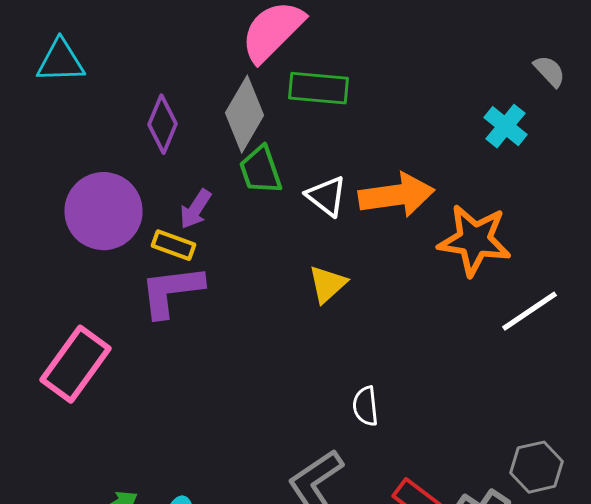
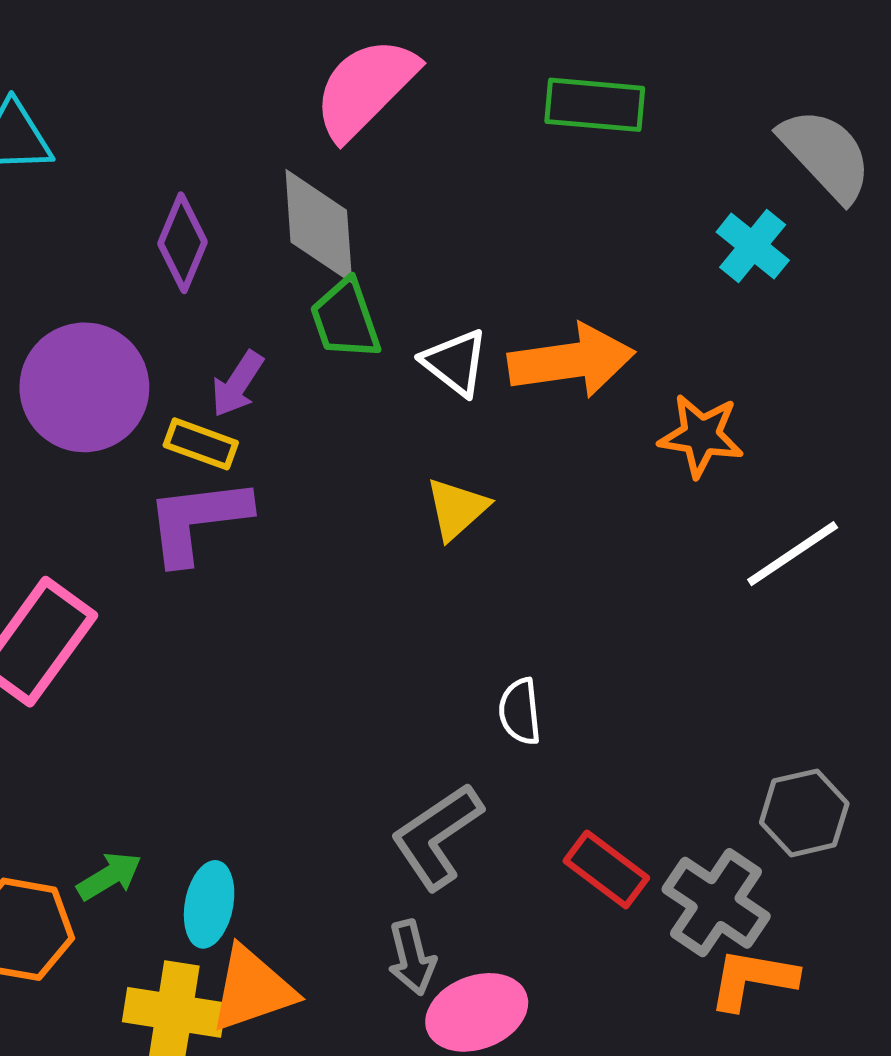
gray semicircle: (550, 71) -> (826, 155), size x1.8
green rectangle: (318, 88) -> (595, 105), moved
gray diamond: (244, 114) -> (319, 226), turned -34
orange star: (474, 240) -> (701, 436), size x0.7

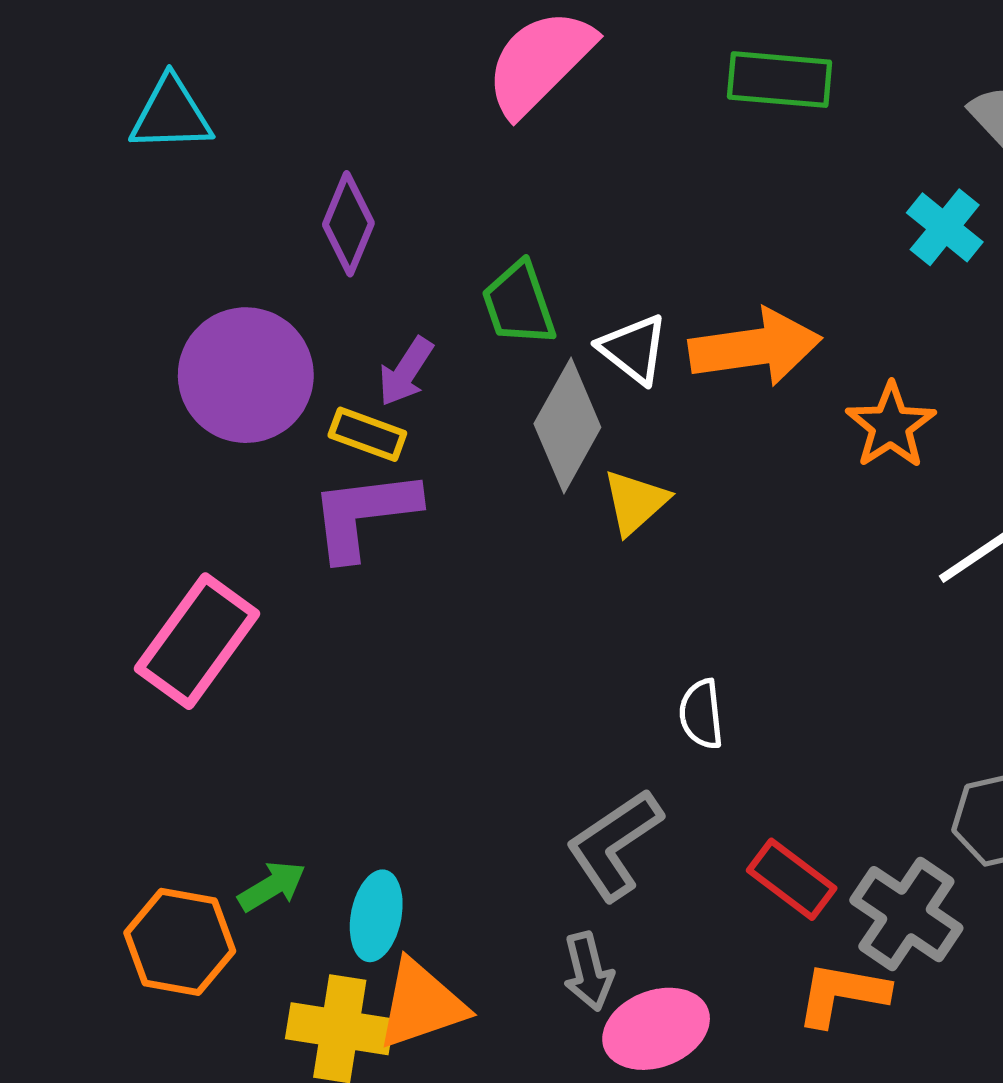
gray diamond: (319, 226) -> (567, 426), moved, turned 33
orange star: (701, 436) -> (891, 426), turned 30
orange L-shape: (753, 979) -> (842, 994), moved

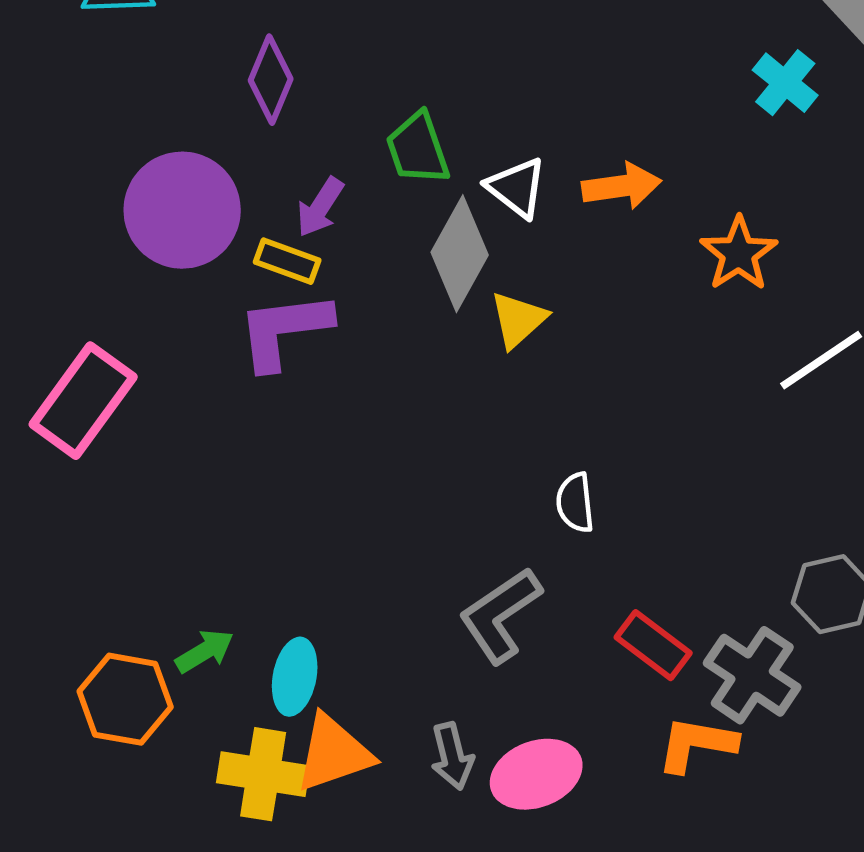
orange arrow: (755, 347) -> (622, 186), size x0.7
pink rectangle: (197, 641) -> (83, 401), moved
gray arrow: (588, 971) -> (452, 756), moved

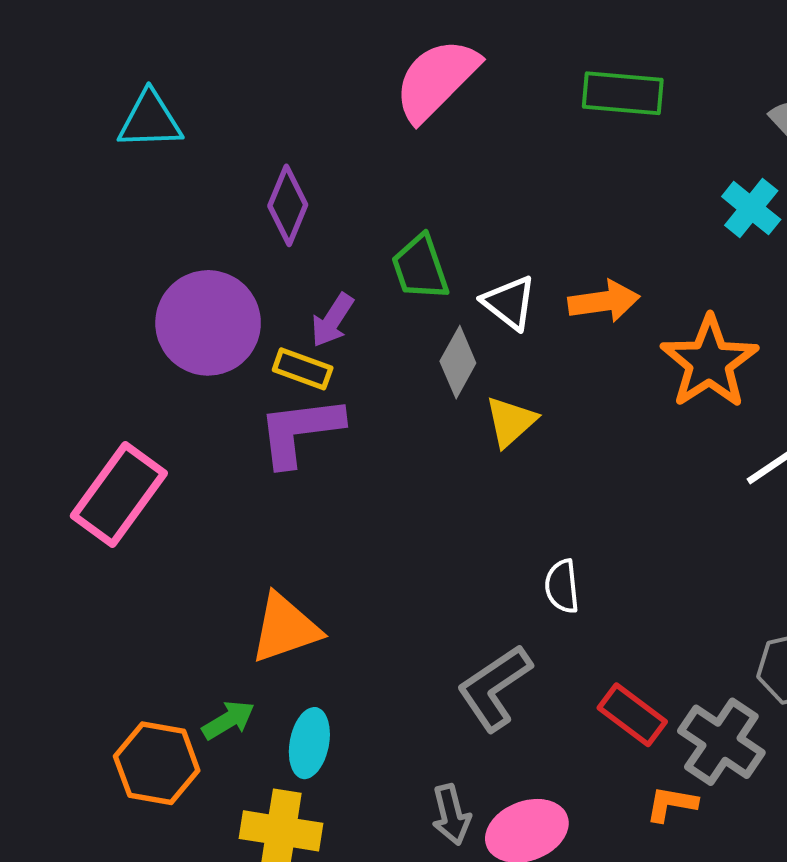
gray diamond: (460, 254) -> (458, 362), size x0.7
orange star: (739, 254) -> (709, 362), size x1.4
orange L-shape: (697, 744) -> (671, 804), size x0.7
orange triangle: (334, 753) -> (285, 628), moved

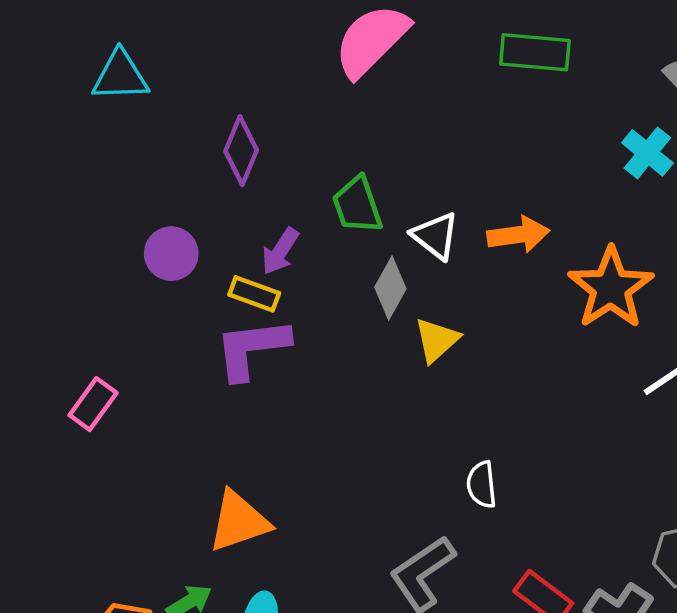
purple circle: (208, 323) -> (171, 254), size x0.6
pink rectangle: (119, 494) -> (93, 404), size x0.6

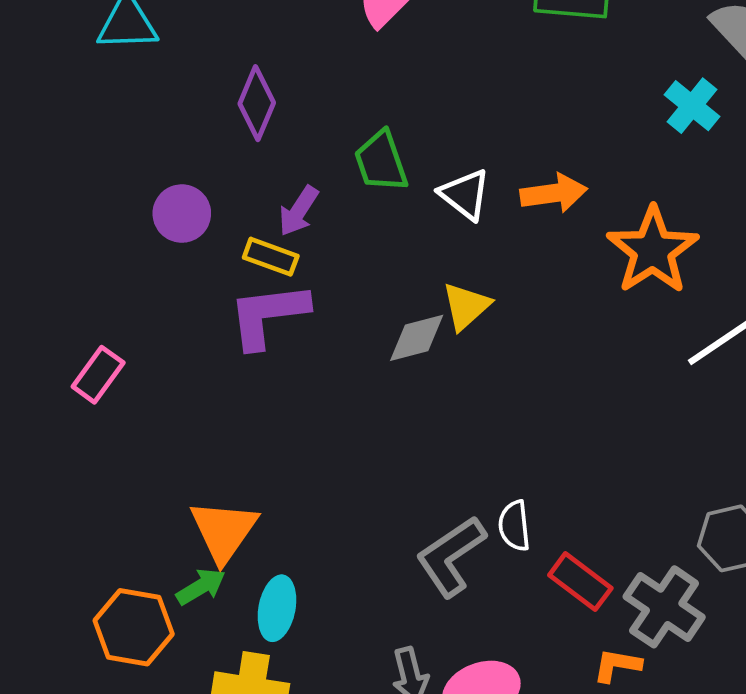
gray diamond: (390, 288) -> (417, 338), moved, turned 46
white semicircle: (482, 485) -> (514, 526), moved
orange triangle: (239, 521) -> (224, 531), moved, turned -36

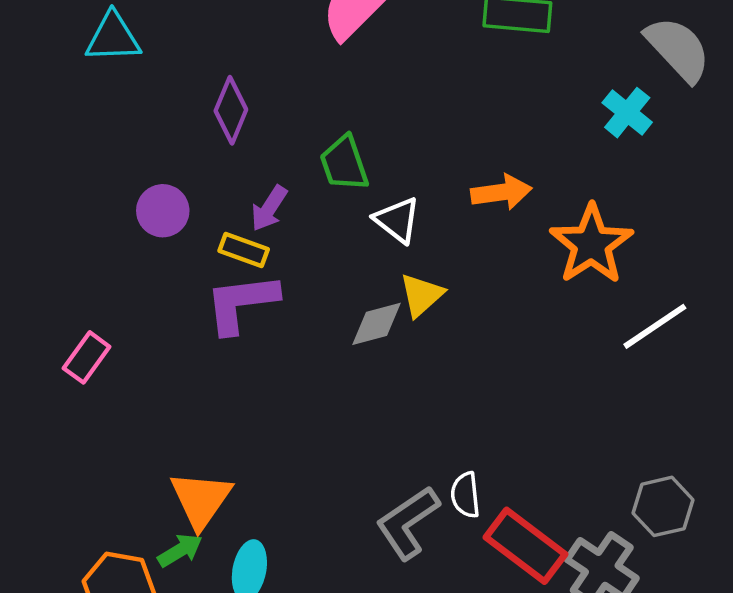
white triangle: (465, 194) -> (397, 220), moved
red rectangle: (580, 582) -> (526, 546), size x1.4

